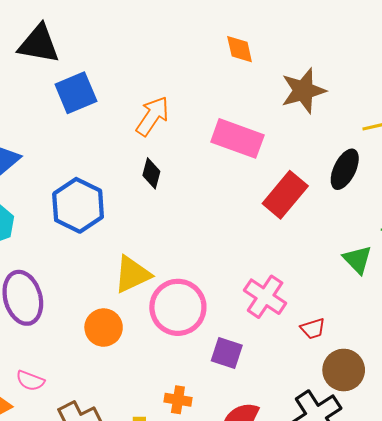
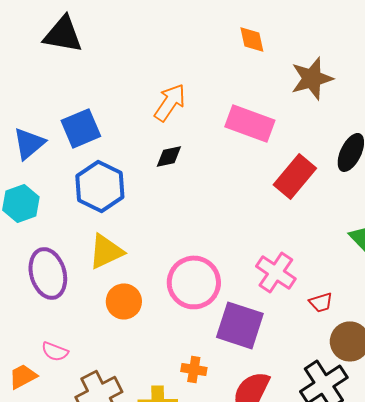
blue square: (76, 93) -> (81, 128), moved
black diamond: (151, 173) -> (169, 156), turned 64
yellow triangle: (132, 274) -> (106, 251), moved
purple square: (227, 353) -> (240, 325), size x1.6

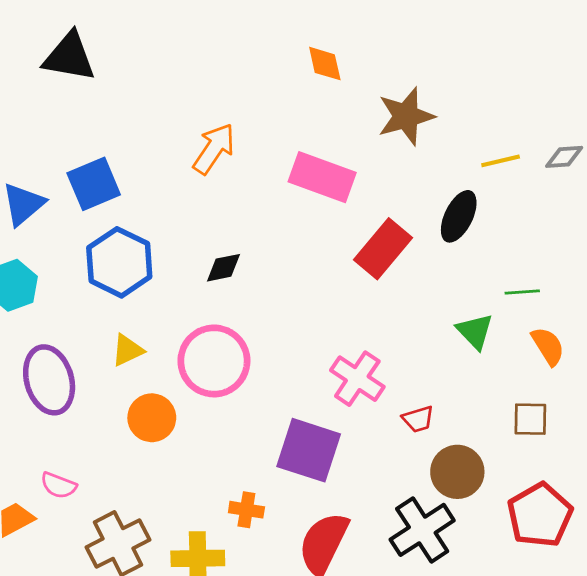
black diamond: (169, 156) -> (223, 268), moved
yellow triangle: (106, 251) -> (127, 350), size x0.7
pink circle: (194, 282) -> (214, 361), moved

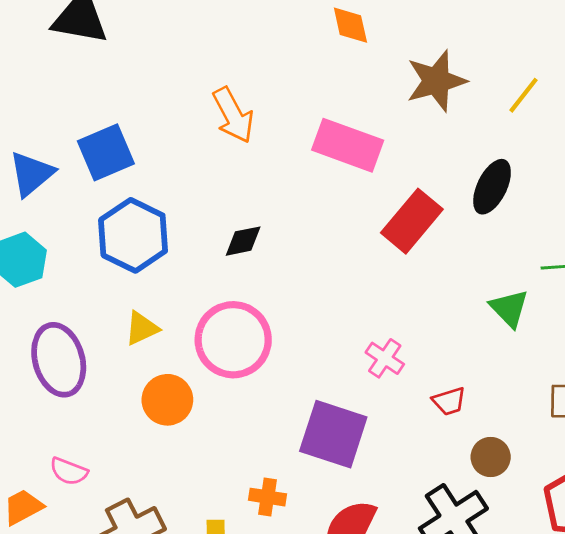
orange arrow: (214, 149) -> (233, 115), turned 118
yellow line: (501, 161) -> (523, 95), moved, turned -39
pink cross: (357, 379) -> (385, 358), size x0.7
brown circle: (457, 472) -> (491, 457), size x0.7

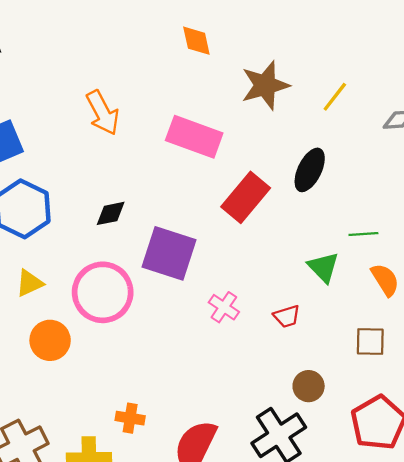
red trapezoid: (449, 401) -> (287, 316), moved
purple square: (333, 434) -> (169, 253), moved

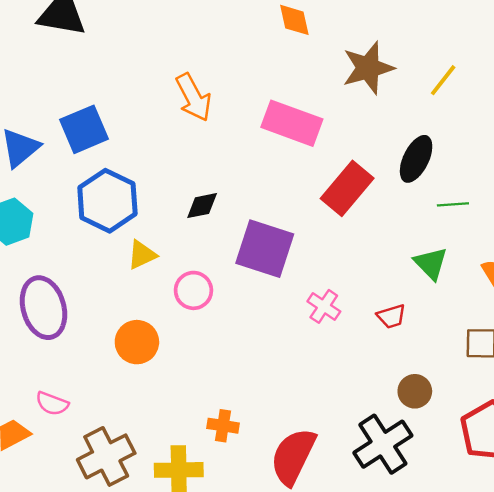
green line: (363, 234) -> (453, 204), moved
yellow triangle: (29, 283) -> (142, 255), moved
pink circle: (103, 292) -> (193, 290), size x0.6

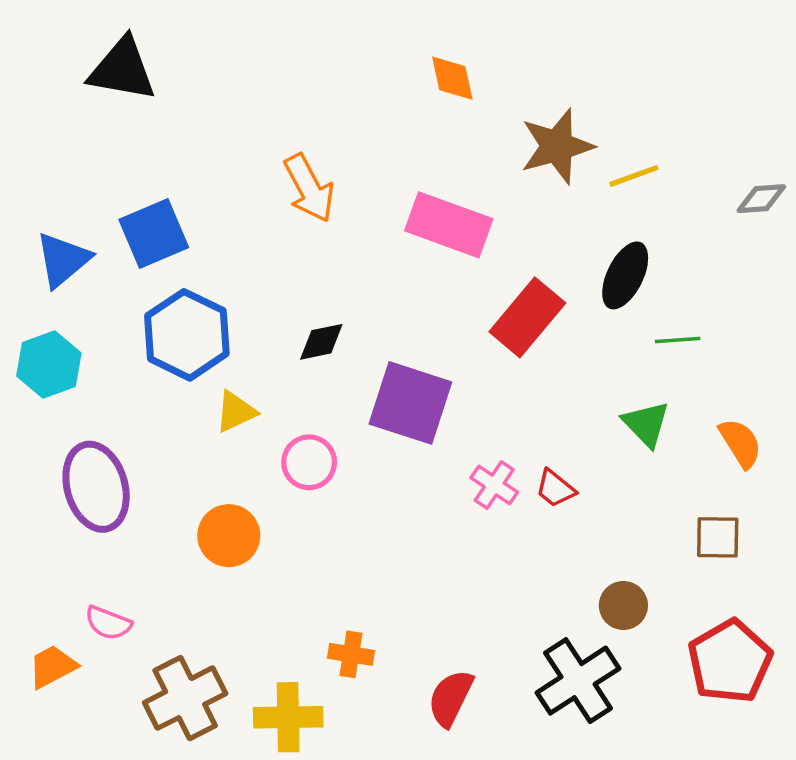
yellow line: (443, 80) -> (634, 176), moved, turned 32
red trapezoid: (391, 316) -> (555, 488), moved, turned 56
red semicircle: (293, 456) -> (451, 698), size x0.7

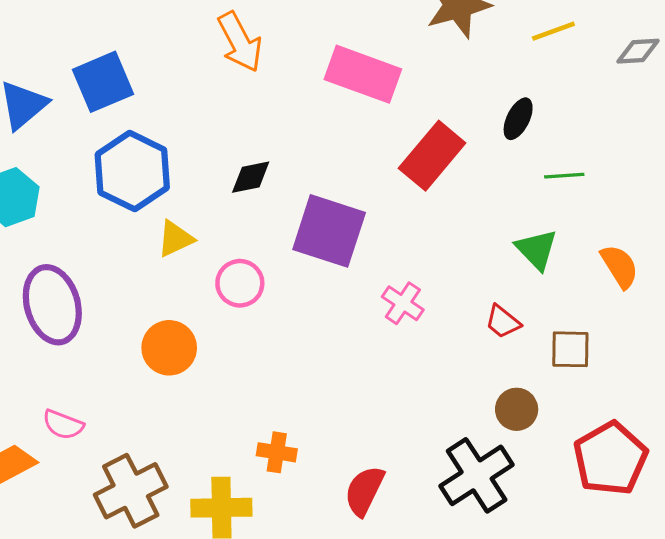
yellow line: (634, 176) -> (553, 31), moved
black ellipse: (625, 275) -> (518, 119), size x0.7
red trapezoid: (555, 488) -> (503, 322), moved
brown square: (718, 537) -> (570, 349), moved

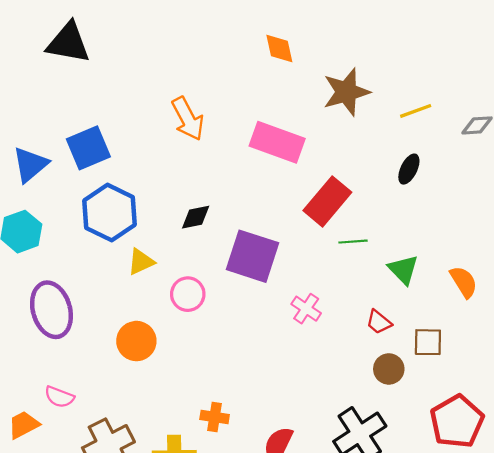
black ellipse: (518, 119) -> (409, 169), moved
green line: (564, 176) -> (353, 242), moved
brown circle: (517, 409) -> (389, 369), moved

